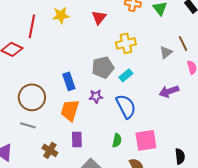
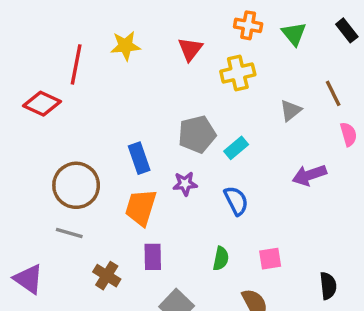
yellow cross: (126, 43) -> (238, 73), moved
gray triangle: (166, 52) -> (291, 110), moved
blue semicircle: (126, 106) -> (236, 201), size x0.7
pink square: (146, 140) -> (270, 259), size x0.6

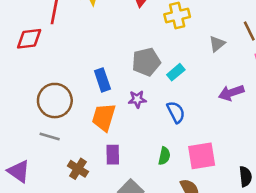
red diamond: (42, 104) -> (29, 39), turned -32
pink square: (270, 259) -> (202, 156), size x1.6

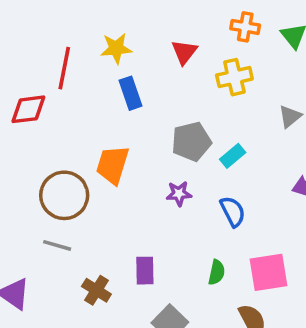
blue rectangle: (102, 80) -> (131, 93), moved
orange trapezoid: (104, 117) -> (113, 165), moved

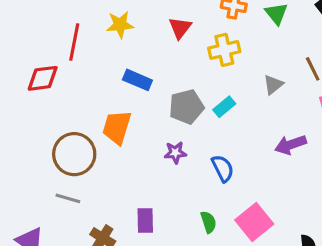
blue rectangle: (131, 93) -> (137, 80), moved, turned -48
cyan rectangle: (233, 156) -> (224, 107), moved
green semicircle: (217, 272) -> (208, 222), turned -30
pink square: (268, 272) -> (254, 222), turned -30

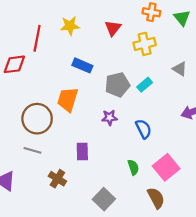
gray triangle: (273, 85) -> (180, 69), turned -49
purple rectangle: (145, 220) -> (82, 151), moved

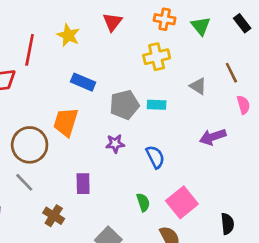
yellow star: (70, 26) -> (68, 35), turned 30
red triangle: (113, 28) -> (112, 22), moved
cyan rectangle: (145, 85) -> (157, 105), turned 42
gray line: (33, 150) -> (24, 182), turned 30

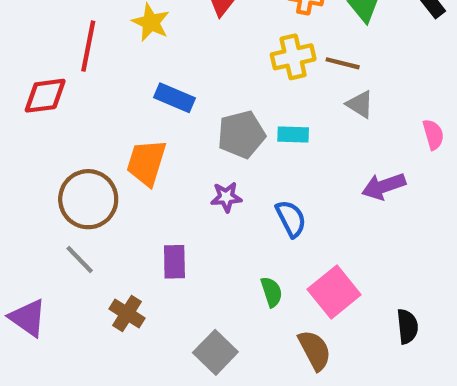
brown line: (231, 73) -> (343, 63), moved, turned -50

